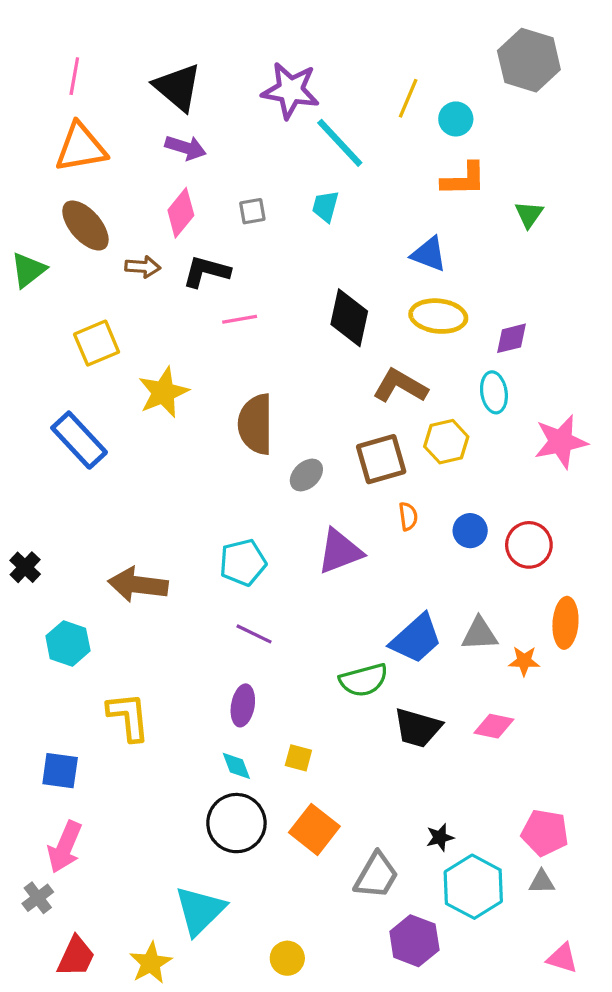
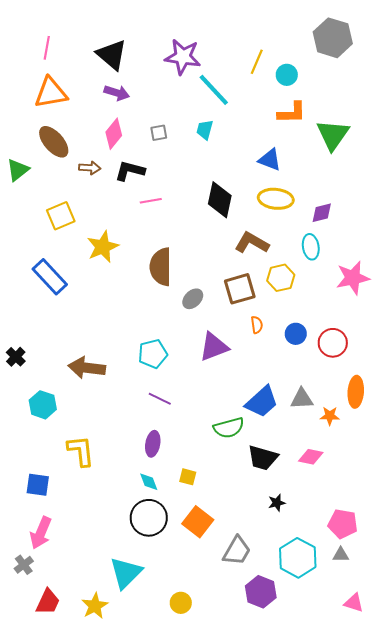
green triangle: (529, 214) -> (333, 135), size x1.8
black star: (440, 837) -> (277, 503), moved

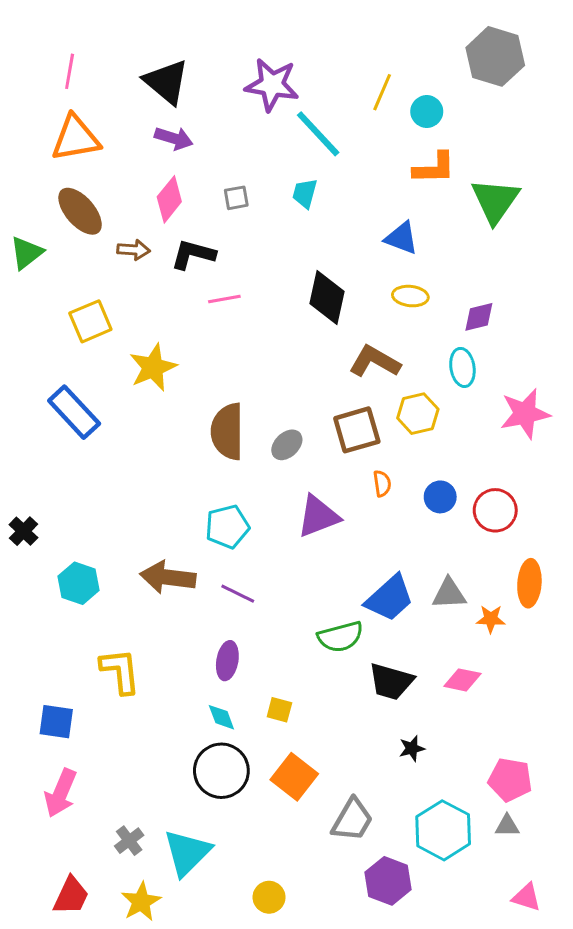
yellow ellipse: (276, 199) -> (410, 296), size x0.7
brown semicircle: (161, 267) -> (227, 431), moved
brown arrow: (87, 368) -> (168, 577), moved
cyan hexagon: (43, 405) -> (79, 583), moved
gray cross: (24, 565) -> (129, 841), moved

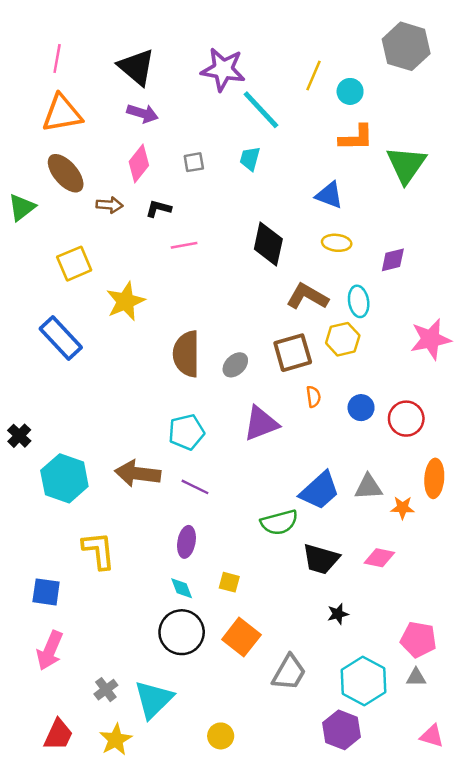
black L-shape: (193, 254) -> (158, 209), size x0.7
cyan ellipse: (462, 367) -> (359, 301), moved
cyan hexagon: (79, 583) -> (64, 478), size x1.4
purple hexagon: (388, 881) -> (342, 730), moved

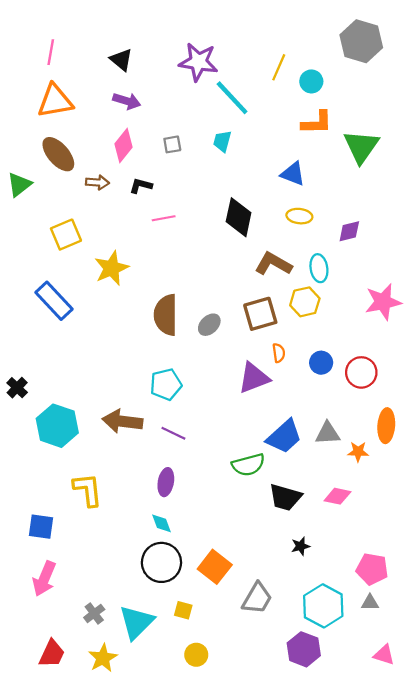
black triangle: (136, 67) -> (121, 60), size x0.7
purple triangle: (261, 423) -> (254, 378), moved
yellow square: (229, 582) -> (183, 610), moved

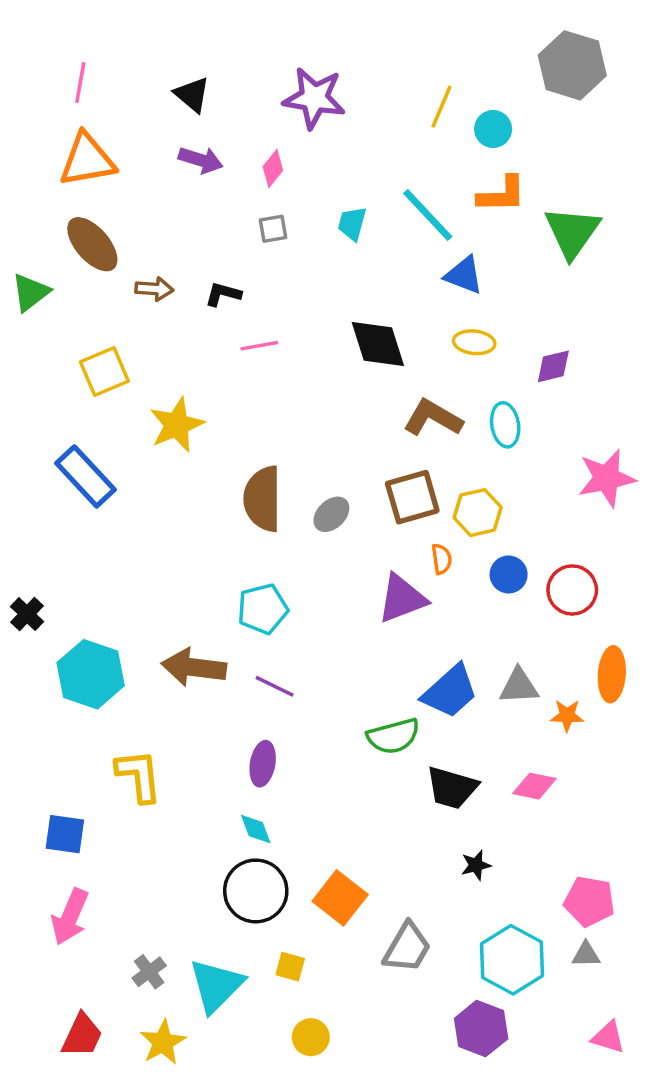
cyan line: (232, 98) -> (428, 215), moved
pink diamond: (123, 145) -> (273, 169), moved, size x0.7
black diamond: (239, 217) -> (378, 344), turned -30
yellow hexagon: (305, 302) -> (478, 513), moved

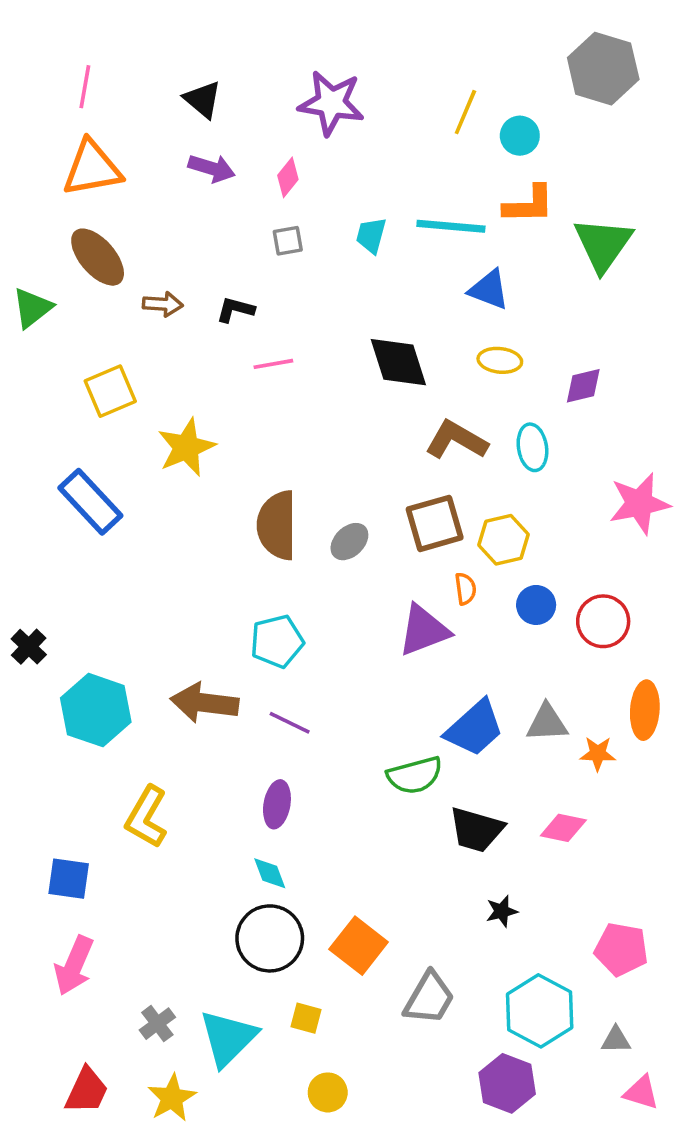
cyan line: (428, 215) -> (451, 226), turned -42
yellow L-shape: (139, 776) -> (146, 817), turned -144
gray triangle: (586, 955) -> (616, 1040), moved

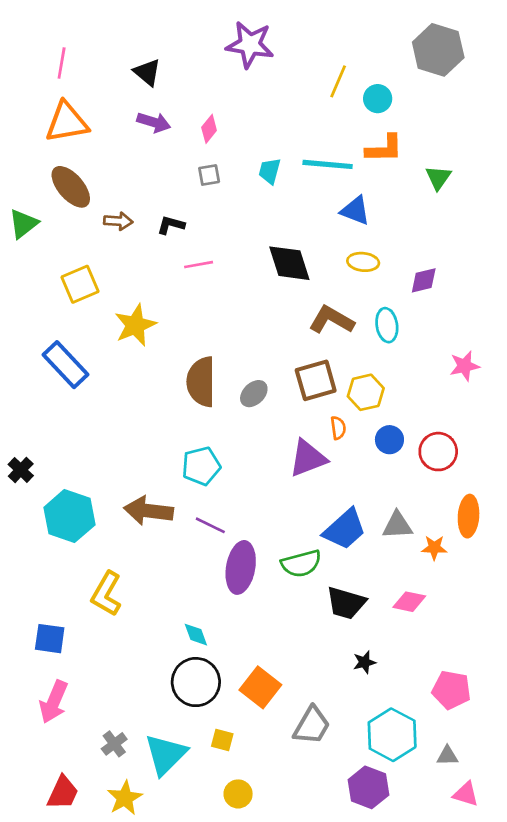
purple star: (331, 103) -> (250, 45), moved
green triangle: (603, 244) -> (438, 178), size x0.6
pink star: (639, 504) -> (465, 366), size x0.7
purple ellipse: (277, 804) -> (241, 567), moved, size x1.5

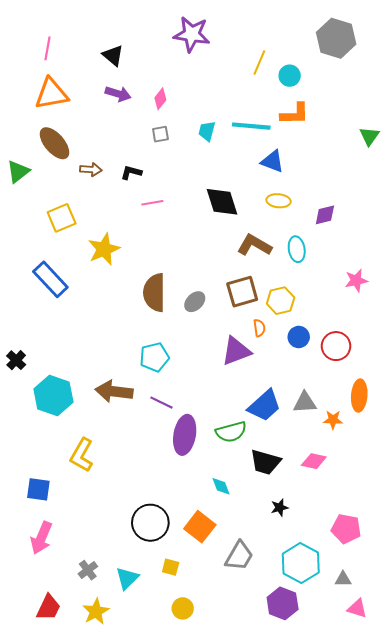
green triangle: (438, 178) -> (369, 136), moved
cyan diamond: (196, 635) -> (221, 486), moved
cyan triangle: (166, 754) -> (127, 578), size x0.7

